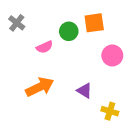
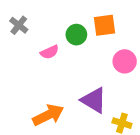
orange arrow: (40, 87) -> (48, 115), moved
purple triangle: (84, 91) -> (94, 100), size x1.5

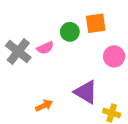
gray cross: (19, 25) -> (18, 51), moved, size x1.5
orange arrow: (48, 115) -> (44, 106), size x0.6

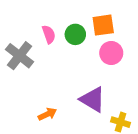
pink semicircle: (45, 48) -> (49, 34), moved, turned -84
pink circle: (114, 56) -> (111, 53), moved

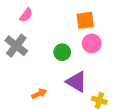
pink semicircle: (49, 34) -> (26, 15), moved, turned 56
green circle: (75, 34) -> (62, 52), moved

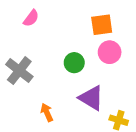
gray cross: (16, 46) -> (19, 71), moved
orange arrow: (39, 94) -> (47, 112), turned -88

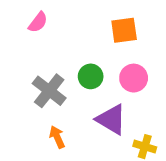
pink circle: (110, 52) -> (134, 78), moved
gray cross: (19, 71) -> (49, 91), moved

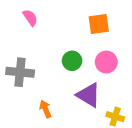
pink semicircle: (38, 22) -> (30, 18), turned -72
gray cross: (49, 91) -> (20, 72), moved, turned -32

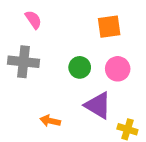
gray cross: (20, 72) -> (23, 62), moved
orange arrow: (45, 109) -> (50, 121), turned -54

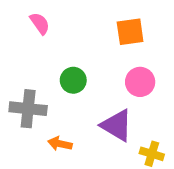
gray cross: (23, 62) -> (28, 109), moved
green circle: (80, 67) -> (73, 80), moved

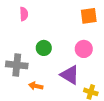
pink semicircle: (40, 23) -> (24, 14), turned 32
orange square: (130, 32) -> (89, 16), moved

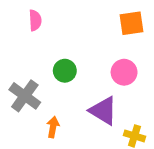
gray cross: (17, 65) -> (25, 96), turned 30
orange arrow: (36, 86) -> (53, 127), turned 88

